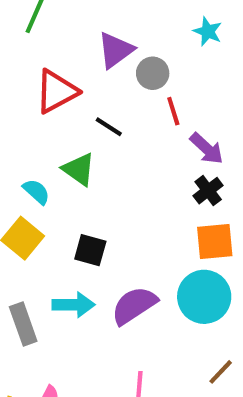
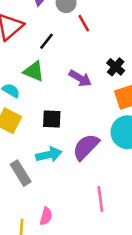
black line: (109, 127) -> (46, 41), turned -72
purple arrow: (207, 149) -> (80, 78), moved

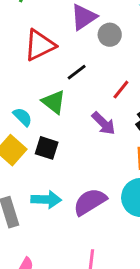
red line: (84, 23) -> (121, 90), moved, turned 54
black square: (52, 119) -> (47, 148), moved

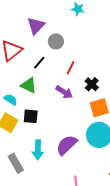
gray circle: (110, 35) -> (56, 41), moved
cyan arrow: (46, 200) -> (38, 150), turned 102

